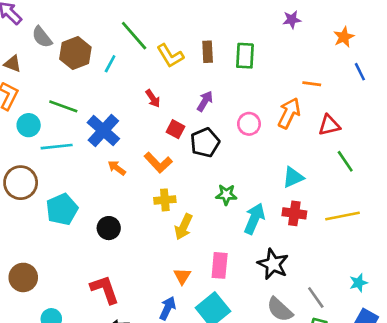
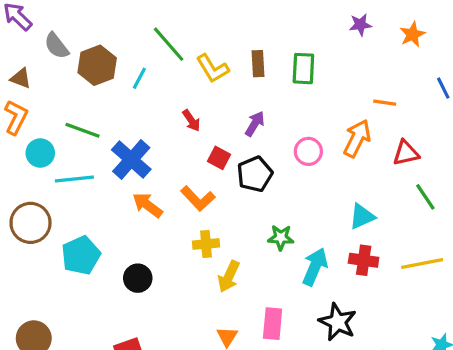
orange star: (344, 37) -> (412, 34), moved
orange arrow: (117, 168) -> (147, 205), size x1.4

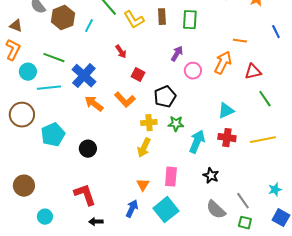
purple arrow: (255, 124) -> (177, 54), moved
black pentagon: (255, 174) -> (165, 97), moved
yellow cross: (206, 244) -> (149, 123), moved
black star: (338, 322) -> (211, 176), size x0.7

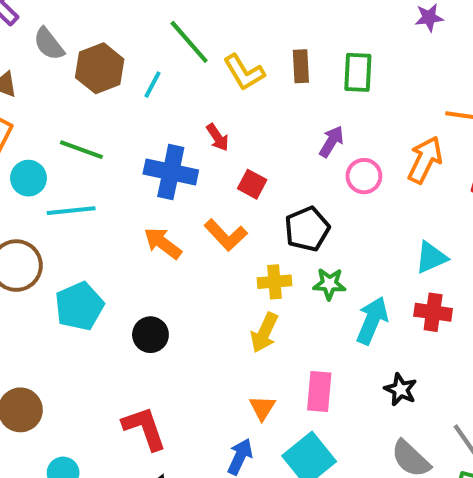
blue cross: (84, 76) -> (171, 172), moved, turned -30

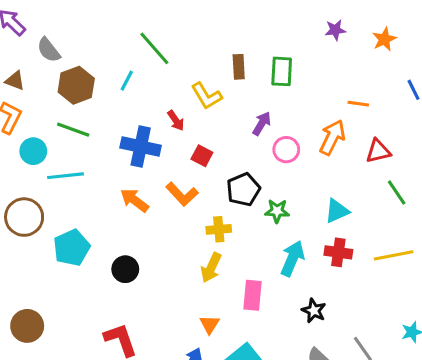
brown hexagon: (100, 68) -> (76, 85), moved
yellow L-shape: (244, 72) -> (207, 96), moved
green star: (329, 284) -> (277, 211), moved
pink rectangle: (319, 392) -> (253, 295), moved

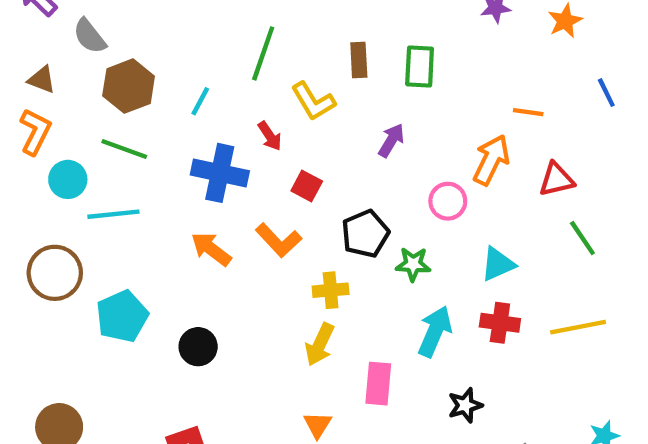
green line: (154, 48) -> (263, 53), moved, turned 60
cyan line: (127, 81) -> (200, 101), moved
pink circle: (286, 150) -> (448, 201), moved
black star: (314, 311) -> (465, 405), turned 30

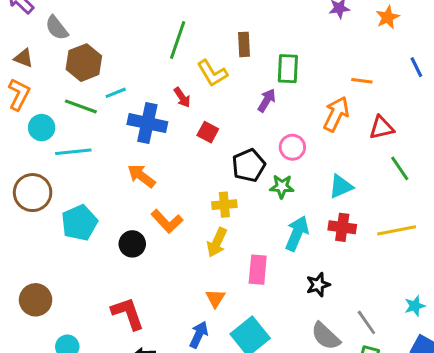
green rectangle: (420, 67) -> (288, 69), moved
cyan line: (200, 101) -> (116, 93), moved, turned 40
pink circle: (448, 201) -> (292, 147), moved
orange L-shape: (278, 240) -> (167, 221), moved

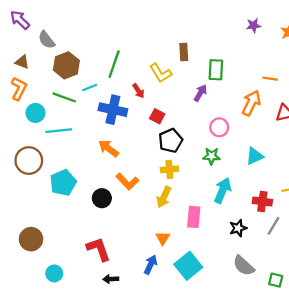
green line: (178, 40) -> (114, 64), moved
black pentagon: (249, 165) -> (170, 141), moved
red cross: (342, 227) -> (262, 201), moved
gray line: (366, 322) -> (273, 226), moved, turned 66

